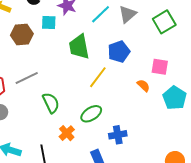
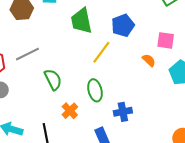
green ellipse: (91, 114) -> (95, 90), turned -70

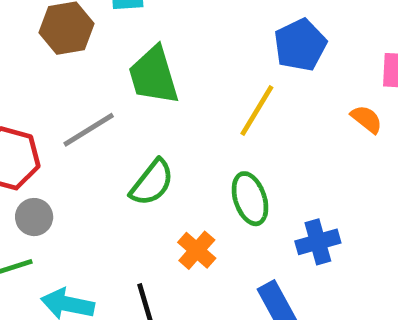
green trapezoid: (81, 21) -> (154, 76), moved
green semicircle: (53, 80) -> (152, 183), turned 70

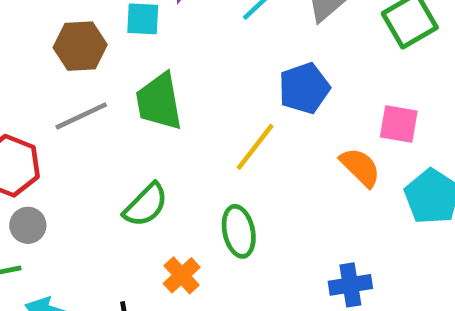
orange semicircle: (367, 119) -> (360, 167), size x1.4
gray line: (89, 130) -> (81, 116), moved
blue cross: (318, 242) -> (350, 285), moved

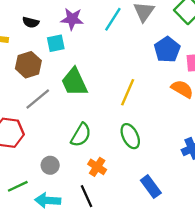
blue pentagon: (304, 88) -> (167, 50), moved
gray circle: (28, 225) -> (50, 165), moved
orange cross: (182, 275) -> (97, 167), moved

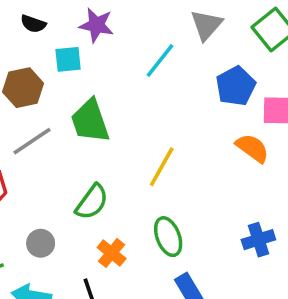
cyan line: (113, 19) -> (160, 60), moved
yellow line: (128, 92) -> (162, 167), moved
green ellipse: (130, 136) -> (168, 237), moved

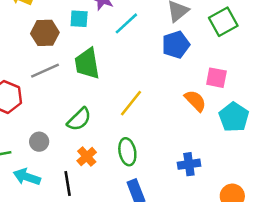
cyan line: (160, 60) -> (126, 23), moved
blue pentagon: (236, 86) -> (176, 45), moved

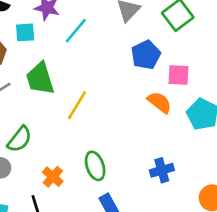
blue pentagon: (176, 45) -> (146, 55), moved
yellow line: (131, 103) -> (77, 105), moved
green semicircle: (79, 119) -> (20, 139), moved

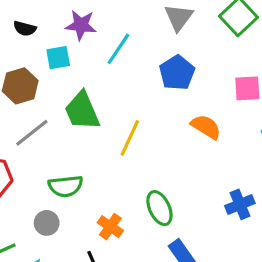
blue pentagon: (146, 55) -> (177, 73), moved
orange semicircle: (159, 102) -> (206, 127), moved
green semicircle: (20, 139) -> (66, 186), turned 52

